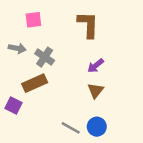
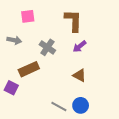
gray cross: (45, 57) -> (47, 47), moved
purple arrow: (96, 66) -> (80, 46), moved
brown triangle: (96, 91) -> (80, 75), turned -40

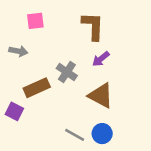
gray cross: (47, 47) -> (67, 72), moved
brown triangle: (80, 75) -> (101, 96), size x1.5

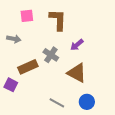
brown L-shape: (93, 26) -> (58, 20), moved
blue circle: (102, 134) -> (87, 102), moved

